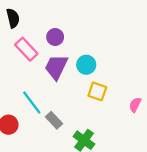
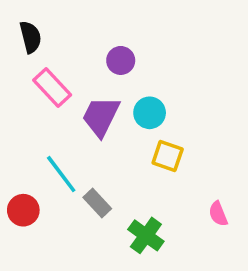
purple circle: (55, 37) -> (121, 60), moved
pink semicircle: (135, 105) -> (218, 214), moved, turned -48

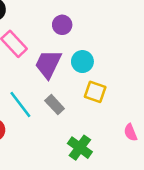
gray rectangle: (97, 203) -> (55, 105), moved

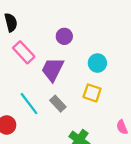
cyan circle: (82, 62) -> (97, 63), moved

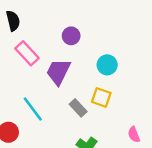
gray rectangle: (58, 104) -> (78, 108), moved

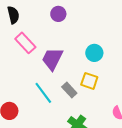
purple circle: (71, 36) -> (58, 14), moved
cyan line: (33, 109) -> (43, 93), moved

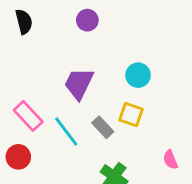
pink rectangle: (25, 43) -> (28, 116), moved

